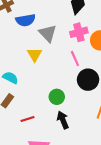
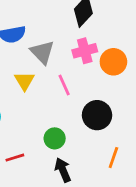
pink line: (75, 58) -> (64, 85), moved
red line: (28, 119) -> (15, 158), moved

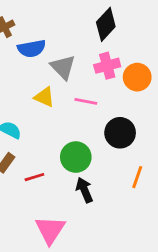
yellow triangle: (24, 81) -> (44, 97), turned -35
pink line: (64, 85) -> (86, 101), turned -55
green circle: (55, 138) -> (76, 157), size x1.4

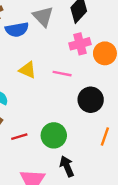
gray triangle: (63, 67) -> (43, 17), moved
green circle: (76, 157) -> (54, 135), moved
black arrow: (84, 190) -> (67, 166), moved

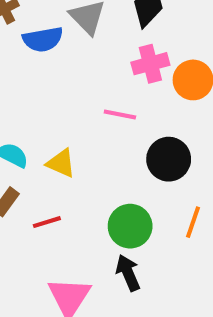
yellow triangle: (28, 70) -> (61, 163), moved
green circle: (54, 135) -> (130, 226), moved

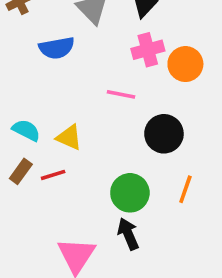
blue semicircle: (43, 39) -> (57, 48), moved
red line: (47, 222) -> (53, 175), moved

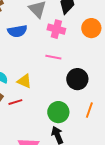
pink cross: (148, 50) -> (56, 29), moved, turned 30
orange circle: (185, 64) -> (91, 28), moved

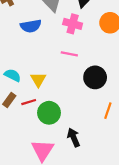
yellow triangle: (24, 81) -> (38, 80), turned 35
green circle: (58, 112) -> (49, 113), moved

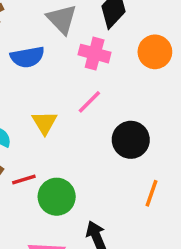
pink line: (69, 54) -> (89, 102), turned -56
yellow triangle: (38, 80) -> (45, 123), moved

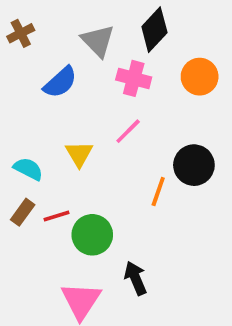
blue semicircle: (27, 57) -> (60, 82), turned -32
black circle: (131, 140) -> (194, 165), moved
orange line: (151, 193) -> (158, 191), moved

